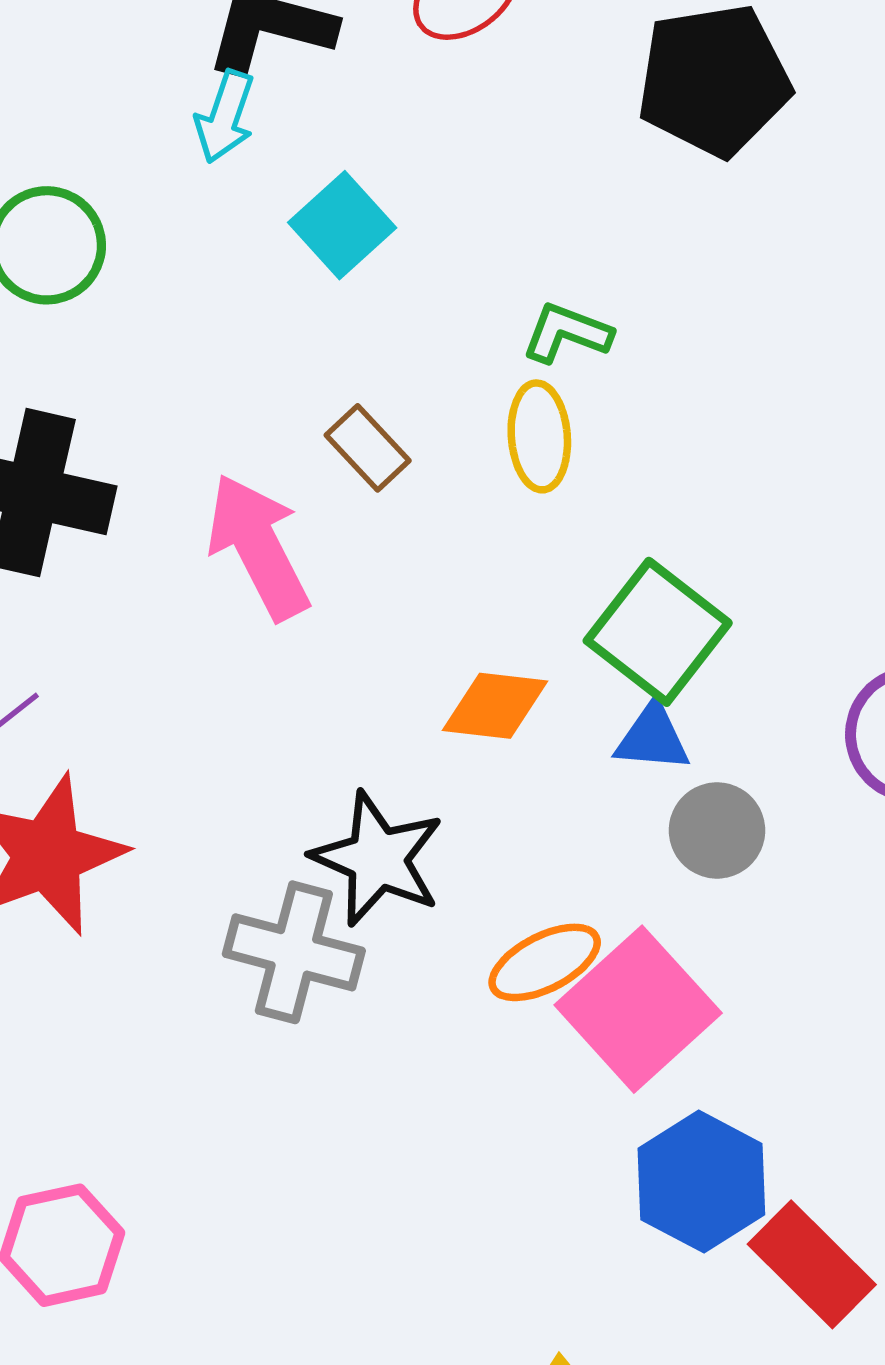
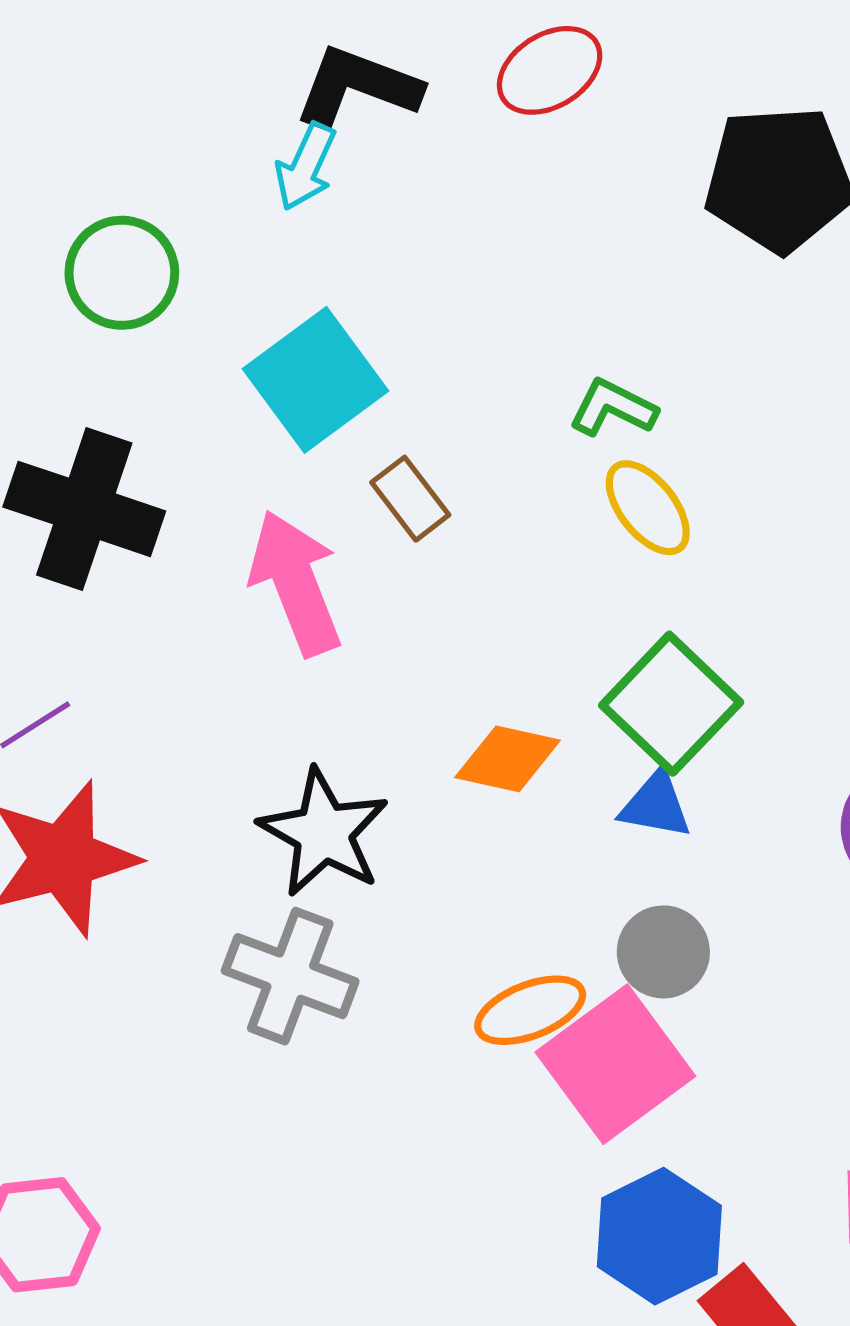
cyan square: (342, 225) -> (316, 380), moved, size x1.4
yellow ellipse: (539, 436) -> (648, 508), moved, turned -40
gray circle: (717, 830) -> (663, 952), moved
black star: (378, 859) -> (324, 833), moved

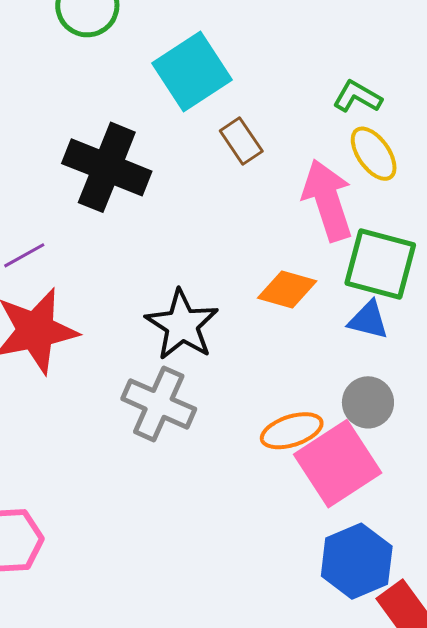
black cross: (84, 509) -> (107, 167), moved
pink arrow: (296, 583) -> (328, 200), moved
green square: (671, 704) -> (380, 264), turned -32

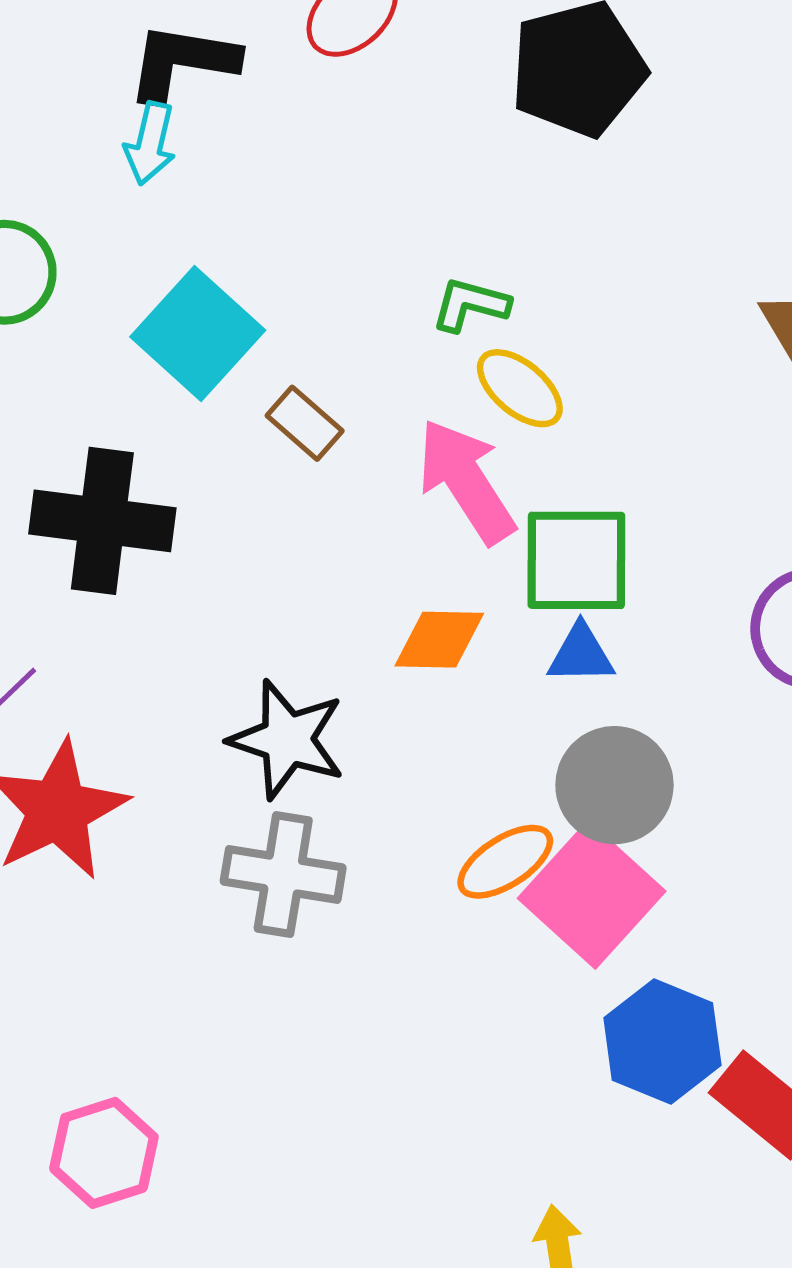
gray circle: (368, 402) -> (614, 785), size x1.4

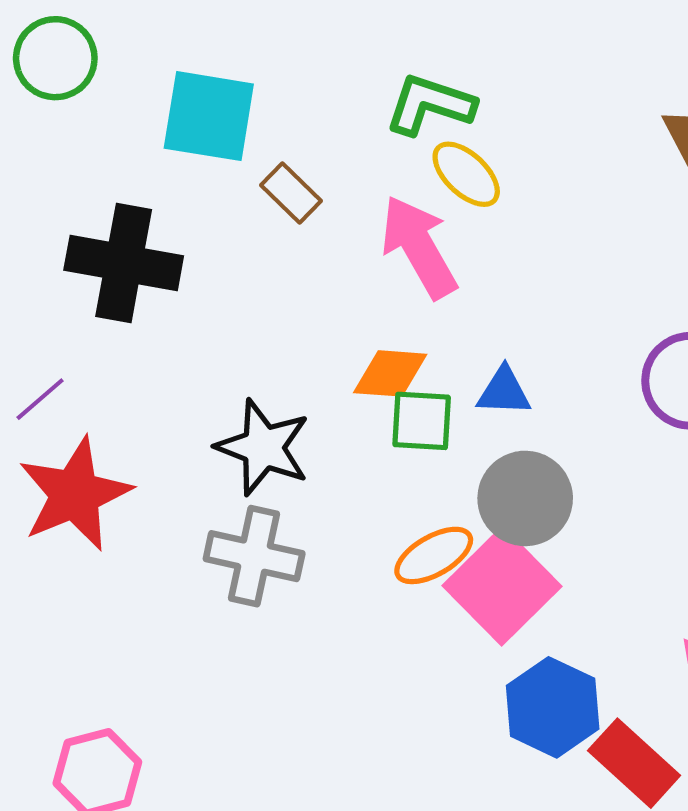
green L-shape: (470, 305) -> (430, 105), size x1.4
cyan square: (198, 334) -> (209, 116), turned -36
green square: (576, 560) -> (422, 421), moved, size x0.7

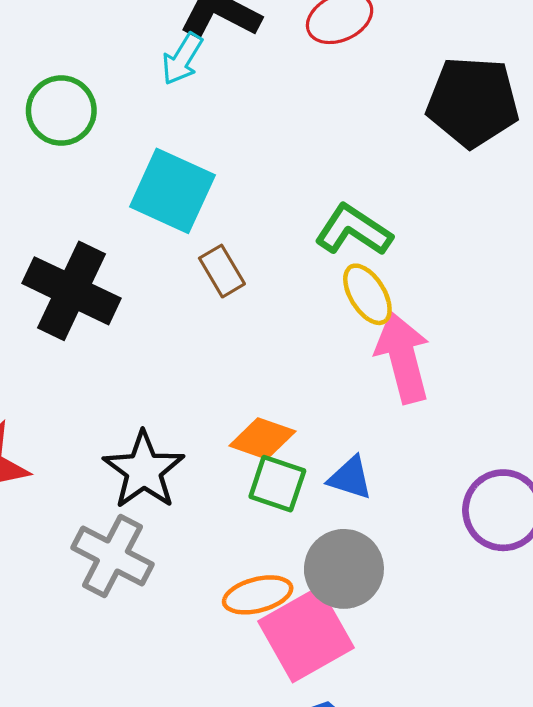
pink arrow: (419, 247) -> (403, 358), moved

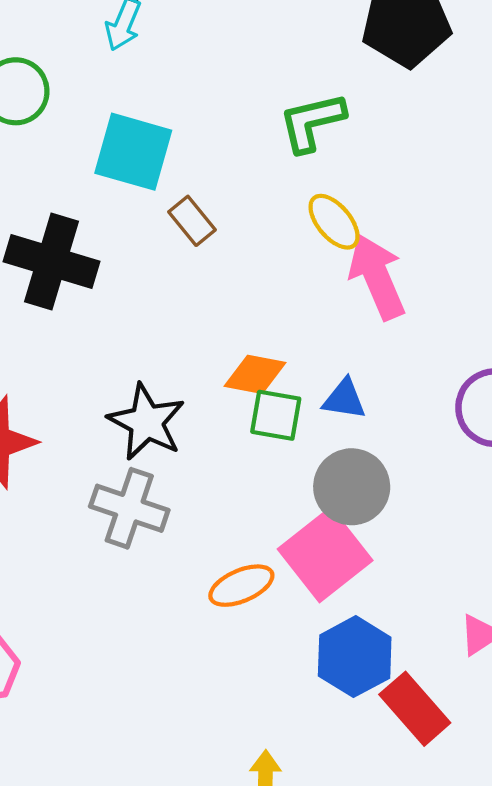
green L-shape: (353, 230) -> (312, 122), moved, turned -38
orange ellipse: (258, 595) -> (241, 586), moved

